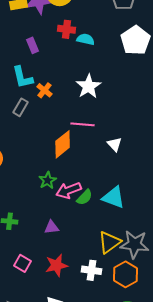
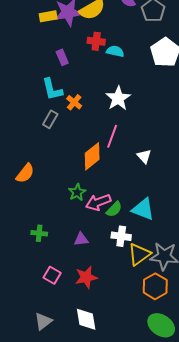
pink line: (83, 124) -> (112, 136), turned -75
white cross: (92, 270) -> (121, 236), moved

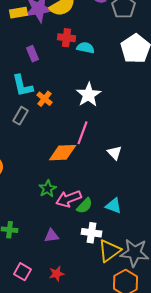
orange diamond: (92, 156) -> (63, 153), turned 36
cyan triangle: (143, 209) -> (114, 206), size x0.7
red star: (86, 277) -> (57, 274), size x0.7

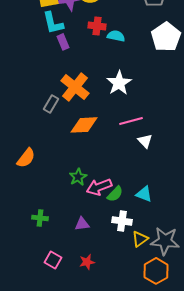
cyan L-shape: (23, 86) -> (53, 23), moved
orange cross: (45, 99) -> (75, 87), size x1.8
pink line: (83, 133) -> (131, 121), moved, turned 55
orange diamond: (63, 153) -> (84, 125), moved
yellow triangle: (110, 251) -> (140, 239), size x0.7

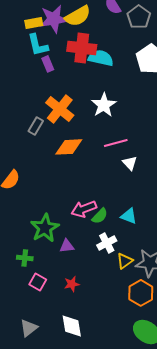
red cross: (97, 26) -> (82, 48), size x1.6
cyan semicircle: (116, 36) -> (101, 58), size x1.4
green star: (78, 177) -> (45, 228), moved, size x1.6
green cross: (40, 218) -> (25, 258), moved
white cross: (122, 221) -> (107, 243), turned -36

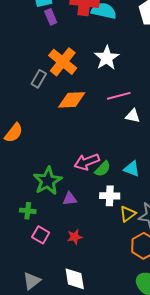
white triangle: (130, 163) -> (133, 116), turned -35
white cross: (107, 243) -> (110, 196), turned 30

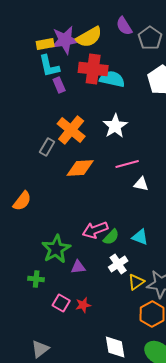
white cross: (110, 196) -> (118, 264), turned -36
pink square: (41, 235) -> (61, 303), moved
white diamond: (75, 279) -> (115, 347), moved

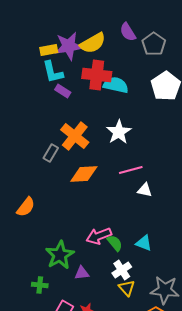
purple rectangle: (59, 85) -> (63, 91), turned -35
green semicircle: (111, 237) -> (115, 243), turned -84
yellow triangle: (136, 282) -> (127, 288), moved, turned -36

